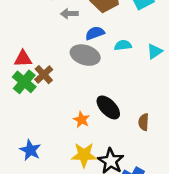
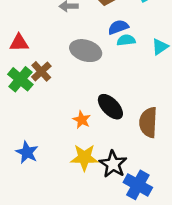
blue semicircle: (95, 33) -> (118, 27), moved
red triangle: (23, 59) -> (19, 43), moved
brown semicircle: (144, 122) -> (148, 122), size x1.6

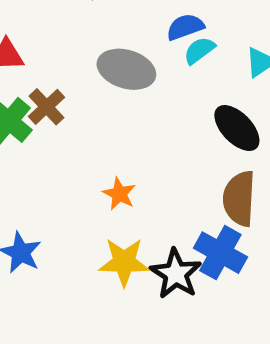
cyan semicircle: (126, 40) -> (199, 50), turned -30
black ellipse: (110, 107) -> (237, 128), moved
blue cross: (138, 185) -> (220, 253), moved

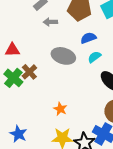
cyan semicircle: (199, 50) -> (94, 57), moved

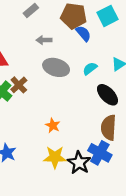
gray arrow: (50, 22) -> (44, 40), moved
blue semicircle: (88, 38) -> (83, 33), moved, turned 70

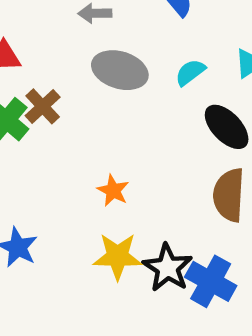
blue cross: (100, 153) -> (211, 281), moved

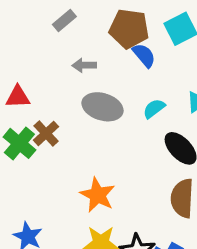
orange star: (113, 190) -> (98, 195), size x1.5

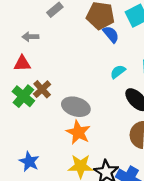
gray arrow: (84, 65) -> (30, 37), moved
gray ellipse: (103, 107) -> (76, 107), moved

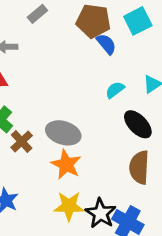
brown cross: (42, 89) -> (22, 142), moved

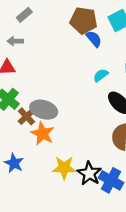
gray rectangle: (37, 14) -> (24, 15), moved
gray ellipse: (63, 133) -> (44, 110), moved
orange star: (66, 164) -> (43, 134), moved

